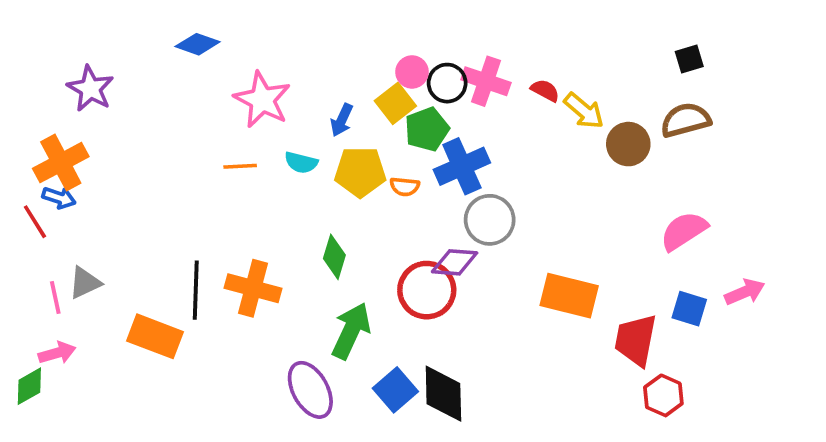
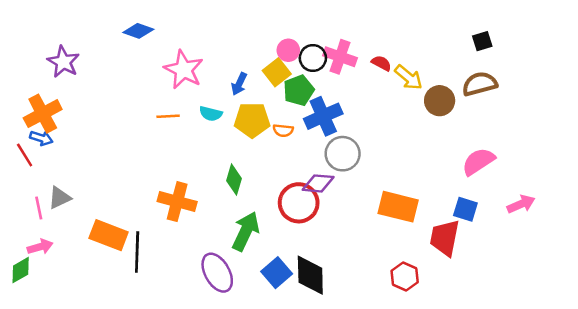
black line: (196, 290) -> (137, 252), moved
blue square: (689, 309) -> (465, 209), moved
red hexagon: (663, 395) -> (405, 277), moved

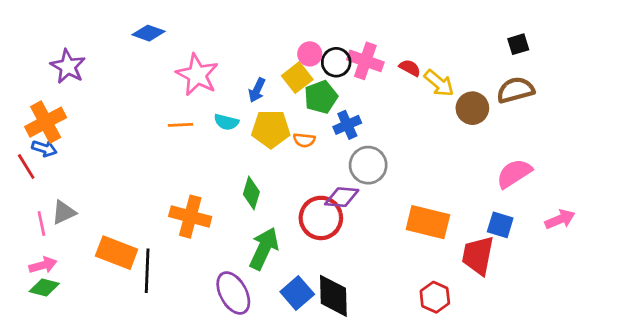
blue cross: (323, 116) -> (347, 125), size x0.7
green diamond: (21, 270) -> (44, 287), moved, turned 44

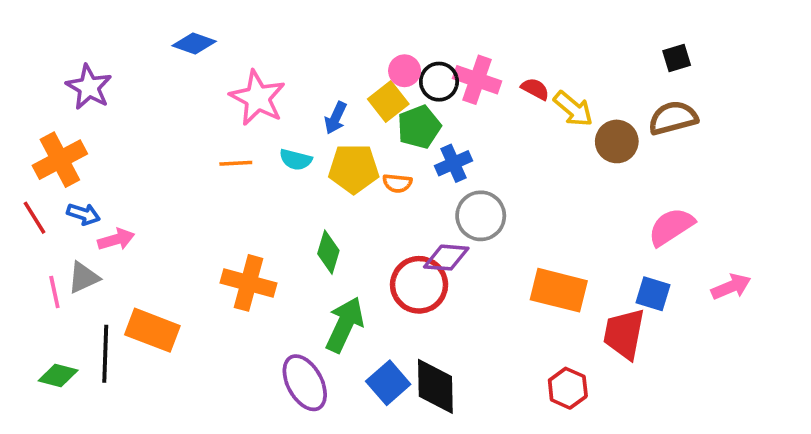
blue arrow: (44, 148) -> (83, 214), moved
pink arrow: (43, 265) -> (116, 239), moved
black line: (147, 271) -> (105, 354), moved

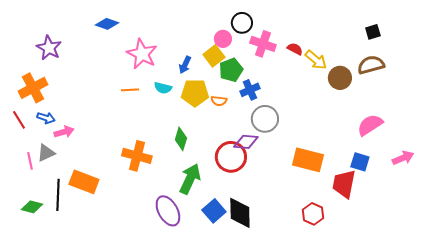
black circle: (439, 82) -> (242, 23), moved

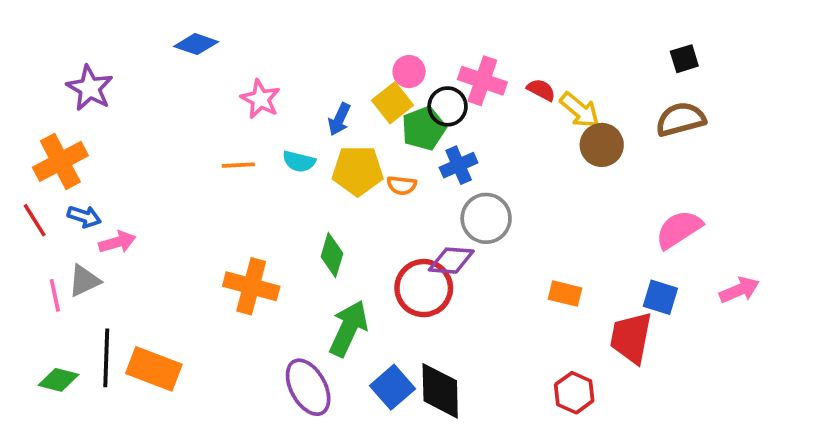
black circle: (242, 23) -> (448, 106), moved
pink star: (142, 54) -> (260, 99), size x0.7
brown circle: (340, 78) -> (602, 145), moved
orange rectangle: (308, 160) -> (565, 294), size x0.6
orange rectangle: (84, 182) -> (154, 369), moved

